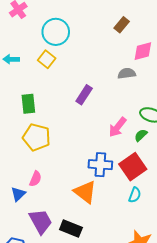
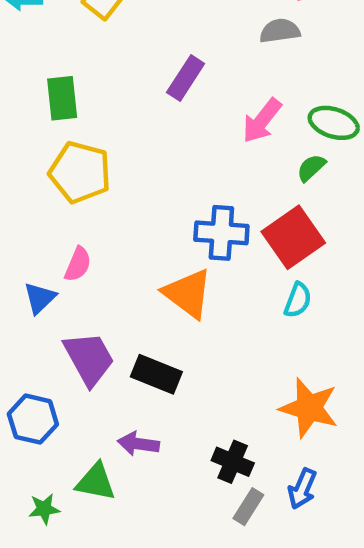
pink arrow: (118, 127) -> (262, 121), moved

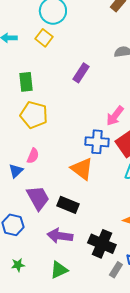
pink arrow: (262, 121) -> (115, 116), moved
purple arrow: (138, 444) -> (60, 236), size x1.4
black cross: (233, 462) -> (102, 244), size x1.5
green triangle: (96, 482) -> (59, 270), moved, turned -36
gray rectangle: (248, 507) -> (116, 270), moved

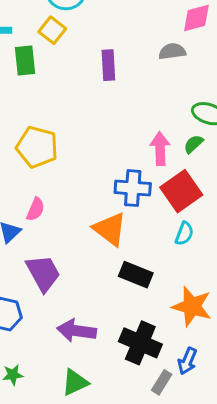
purple rectangle: (81, 73) -> (108, 65), moved, turned -36
green rectangle: (26, 82) -> (25, 61), moved
pink arrow: (115, 116) -> (160, 149), turned 140
black rectangle: (68, 205) -> (136, 275), moved

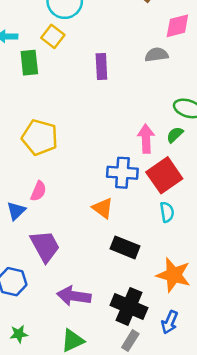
orange triangle: (110, 229) -> (103, 208), size x0.7
cyan semicircle: (184, 234) -> (167, 212), turned -30
gray rectangle: (162, 382) -> (130, 341), moved

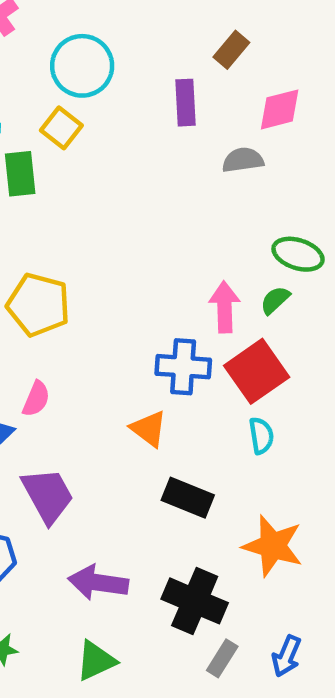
purple rectangle: (101, 66) -> (185, 103), moved
blue arrow: (170, 322) -> (287, 656), moved
gray rectangle: (130, 341) -> (222, 658), moved

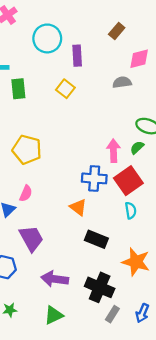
purple rectangle: (185, 103) -> (77, 56), moved
yellow square: (61, 128) -> (65, 89), moved

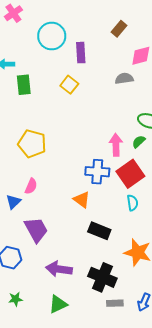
gray rectangle: (112, 314) -> (115, 303), turned 56

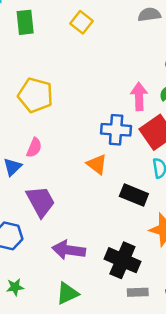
black rectangle: (99, 231) -> (134, 195), moved

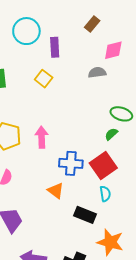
pink arrow: (139, 96) -> (42, 137), moved

